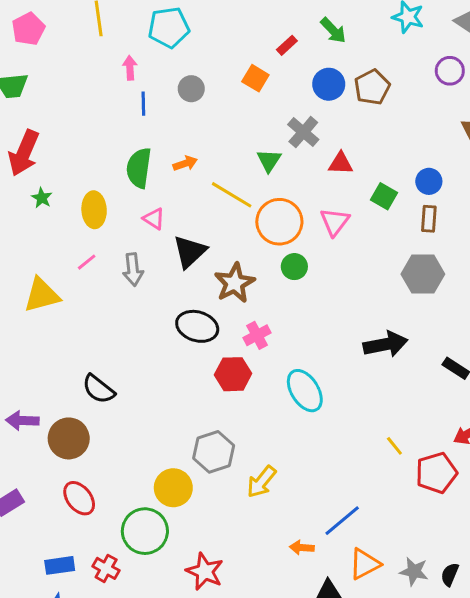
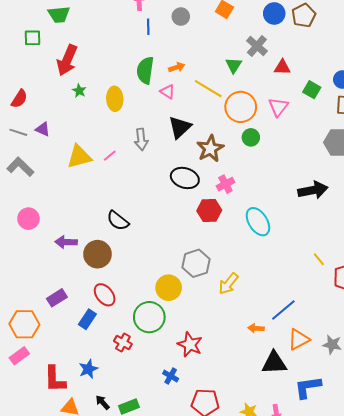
pink triangle: (154, 219) -> (168, 92), moved
pink line: (87, 262) -> (110, 156), moved
blue rectangle: (60, 565) -> (87, 319), moved, turned -48

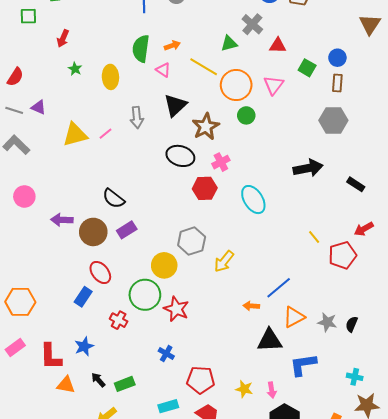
red arrow: (67, 60) -> (63, 38), size x0.6
green triangle: (234, 65) -> (229, 43), turned 42
purple rectangle: (57, 298) -> (127, 230), moved
red star: (190, 345) -> (176, 309), moved
pink rectangle: (19, 356) -> (15, 347), moved

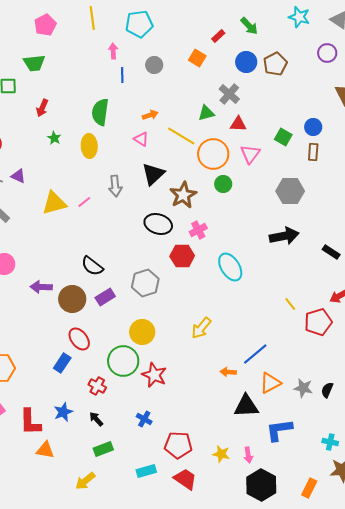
red triangle: (278, 46) -> (238, 124), moved
green semicircle: (141, 49) -> (100, 112), moved
gray hexagon: (333, 120) -> (290, 191), moved
gray hexagon: (192, 241) -> (145, 283), moved
black arrow: (98, 380) -> (96, 419), moved

